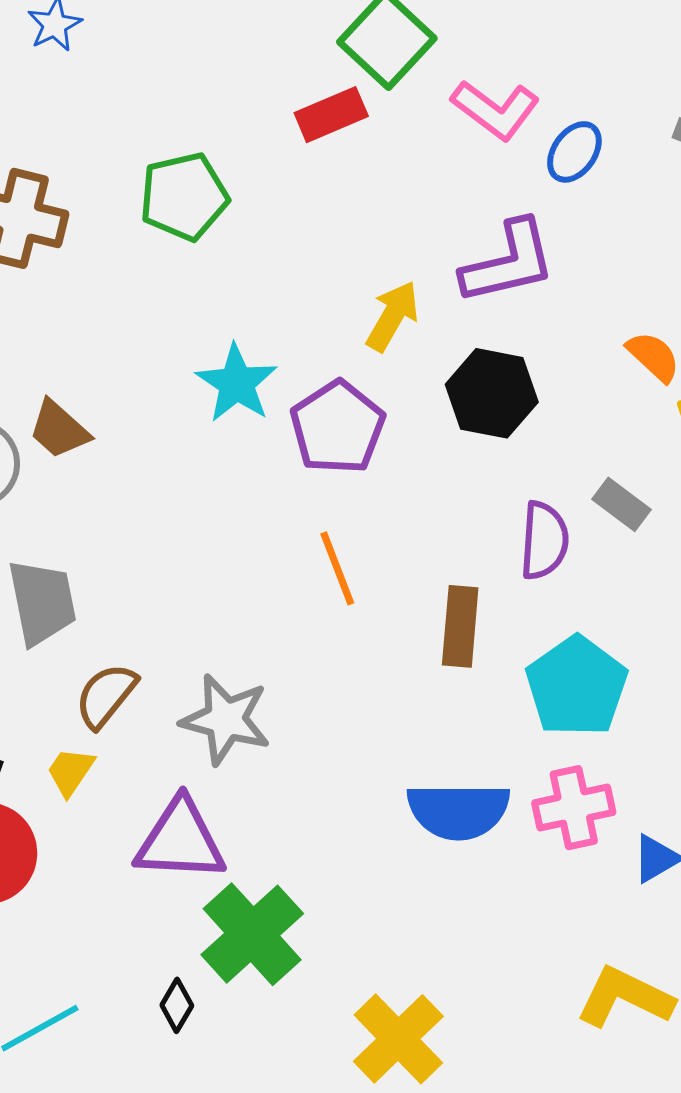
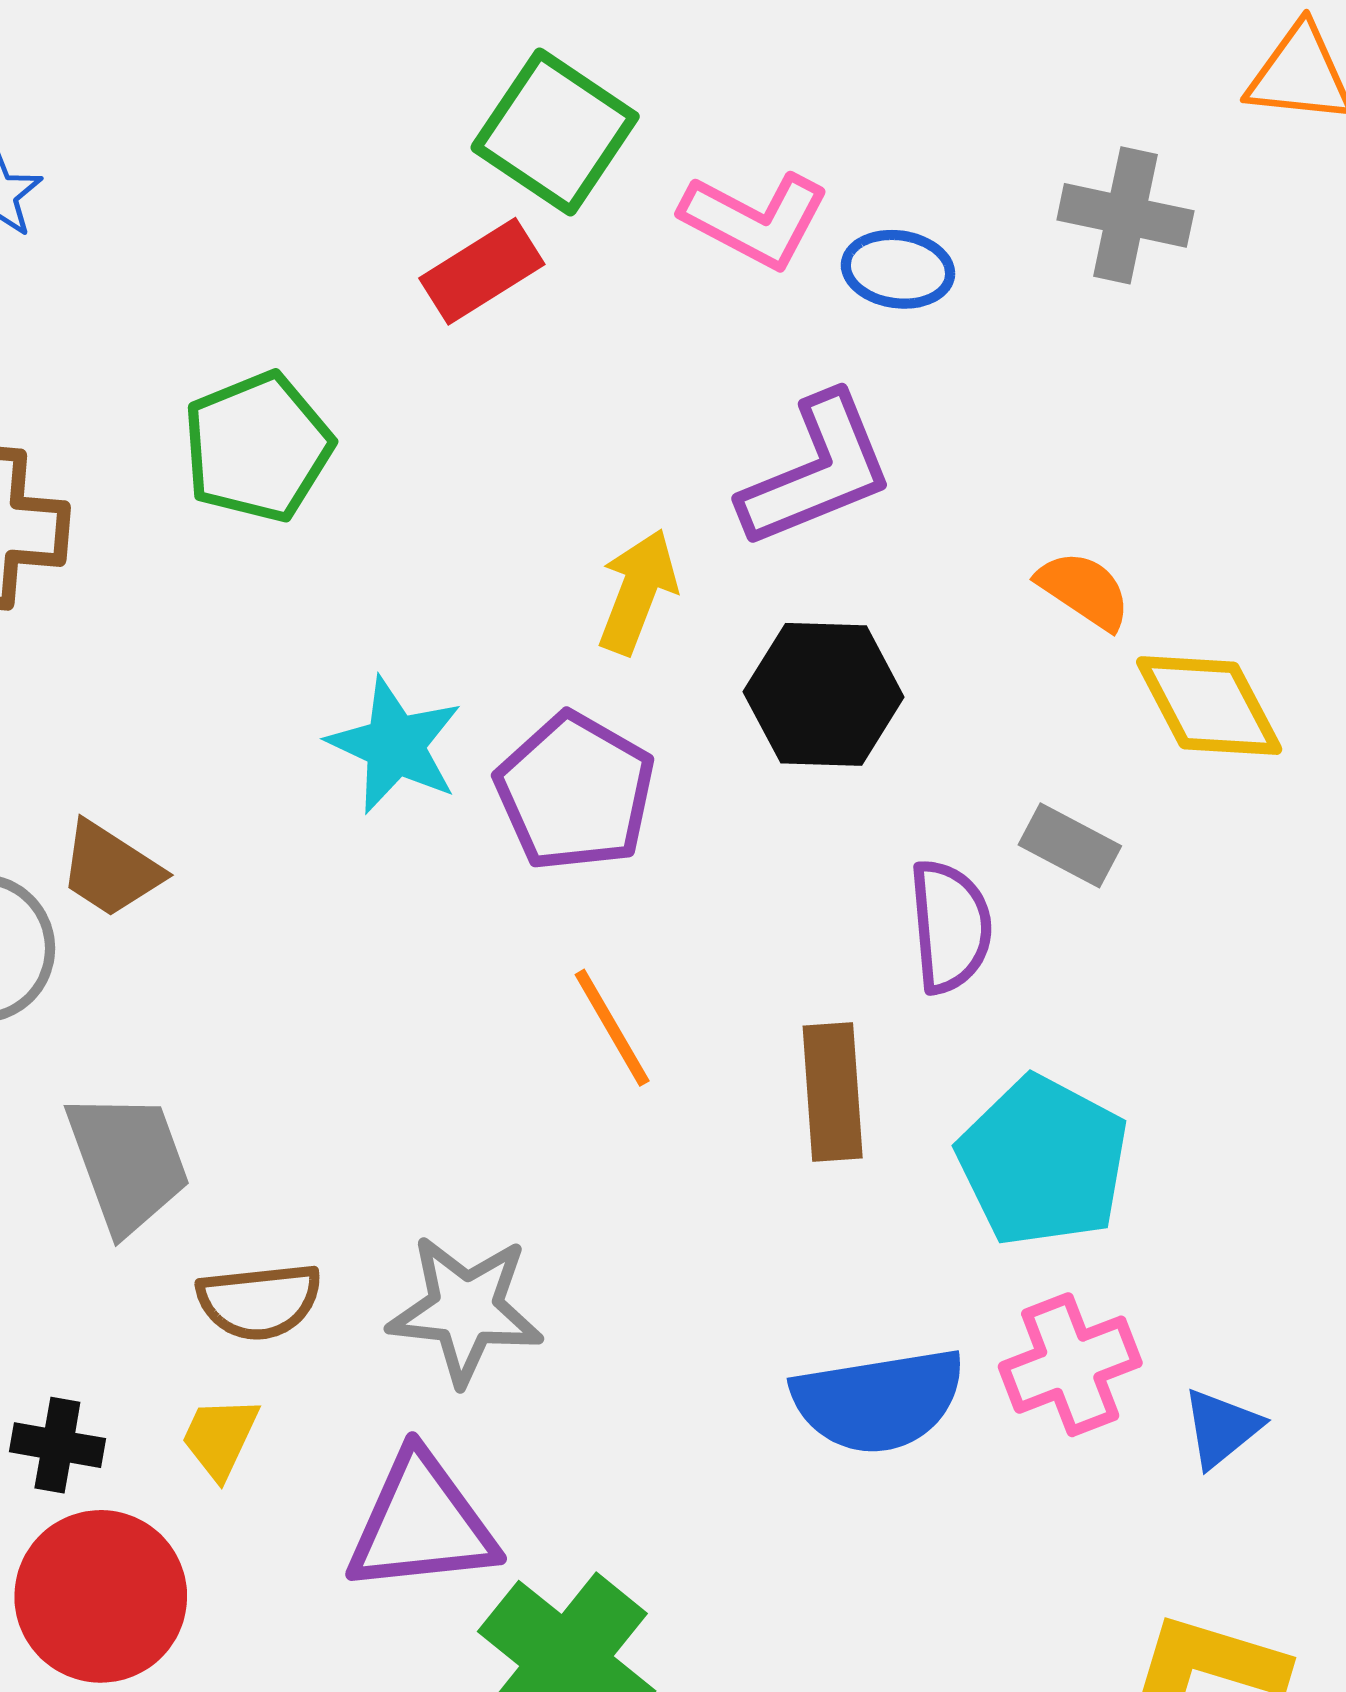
blue ellipse: (574, 152) -> (898, 269), turned 72
brown semicircle: (106, 696) -> (259, 1301), turned -126

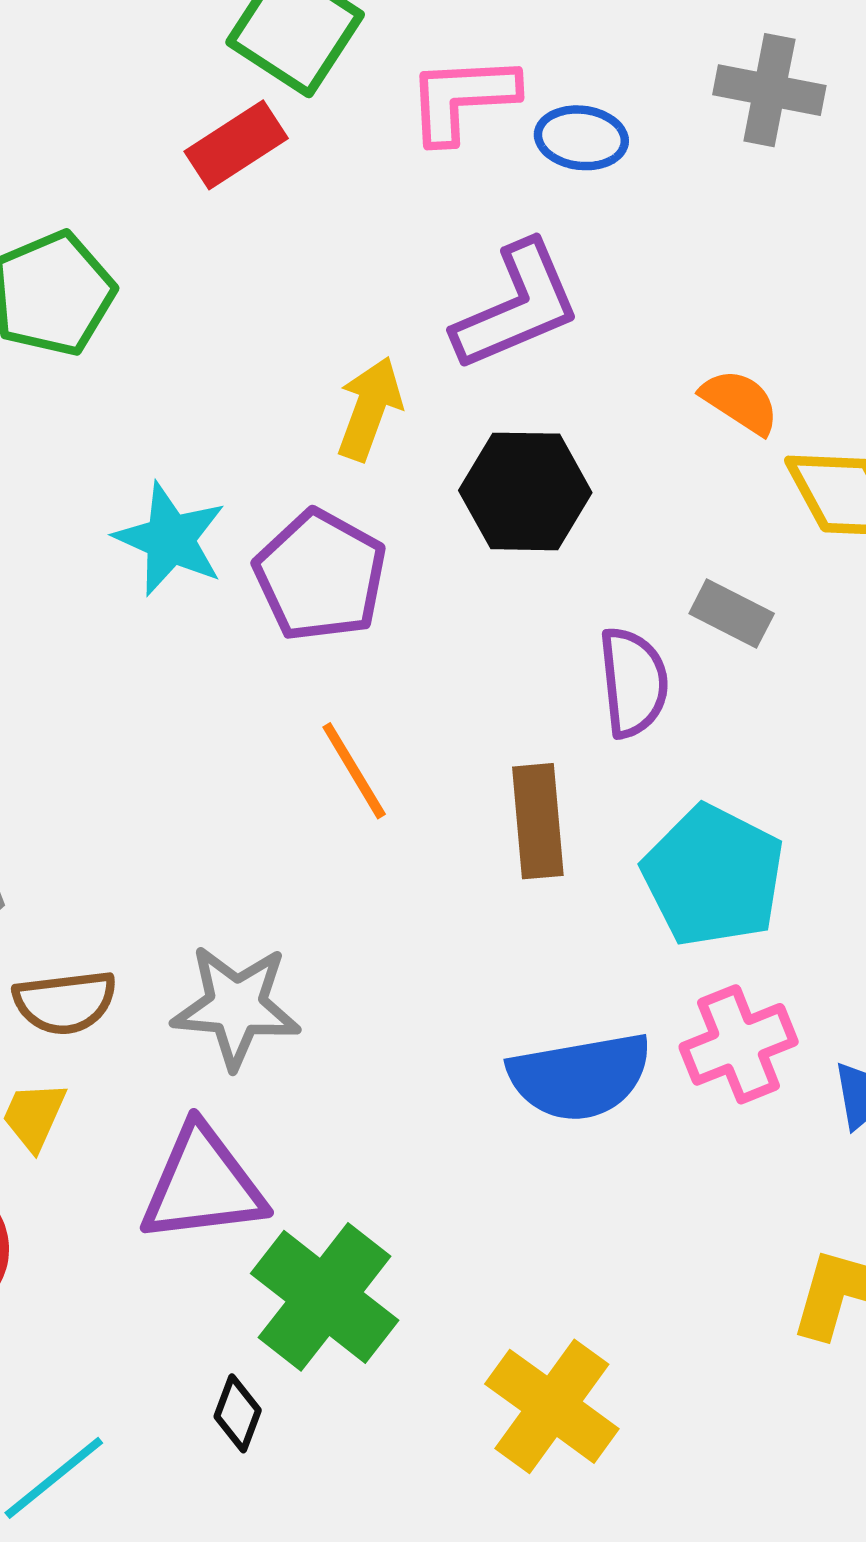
pink L-shape: (755, 220) -> (462, 99), turned 150

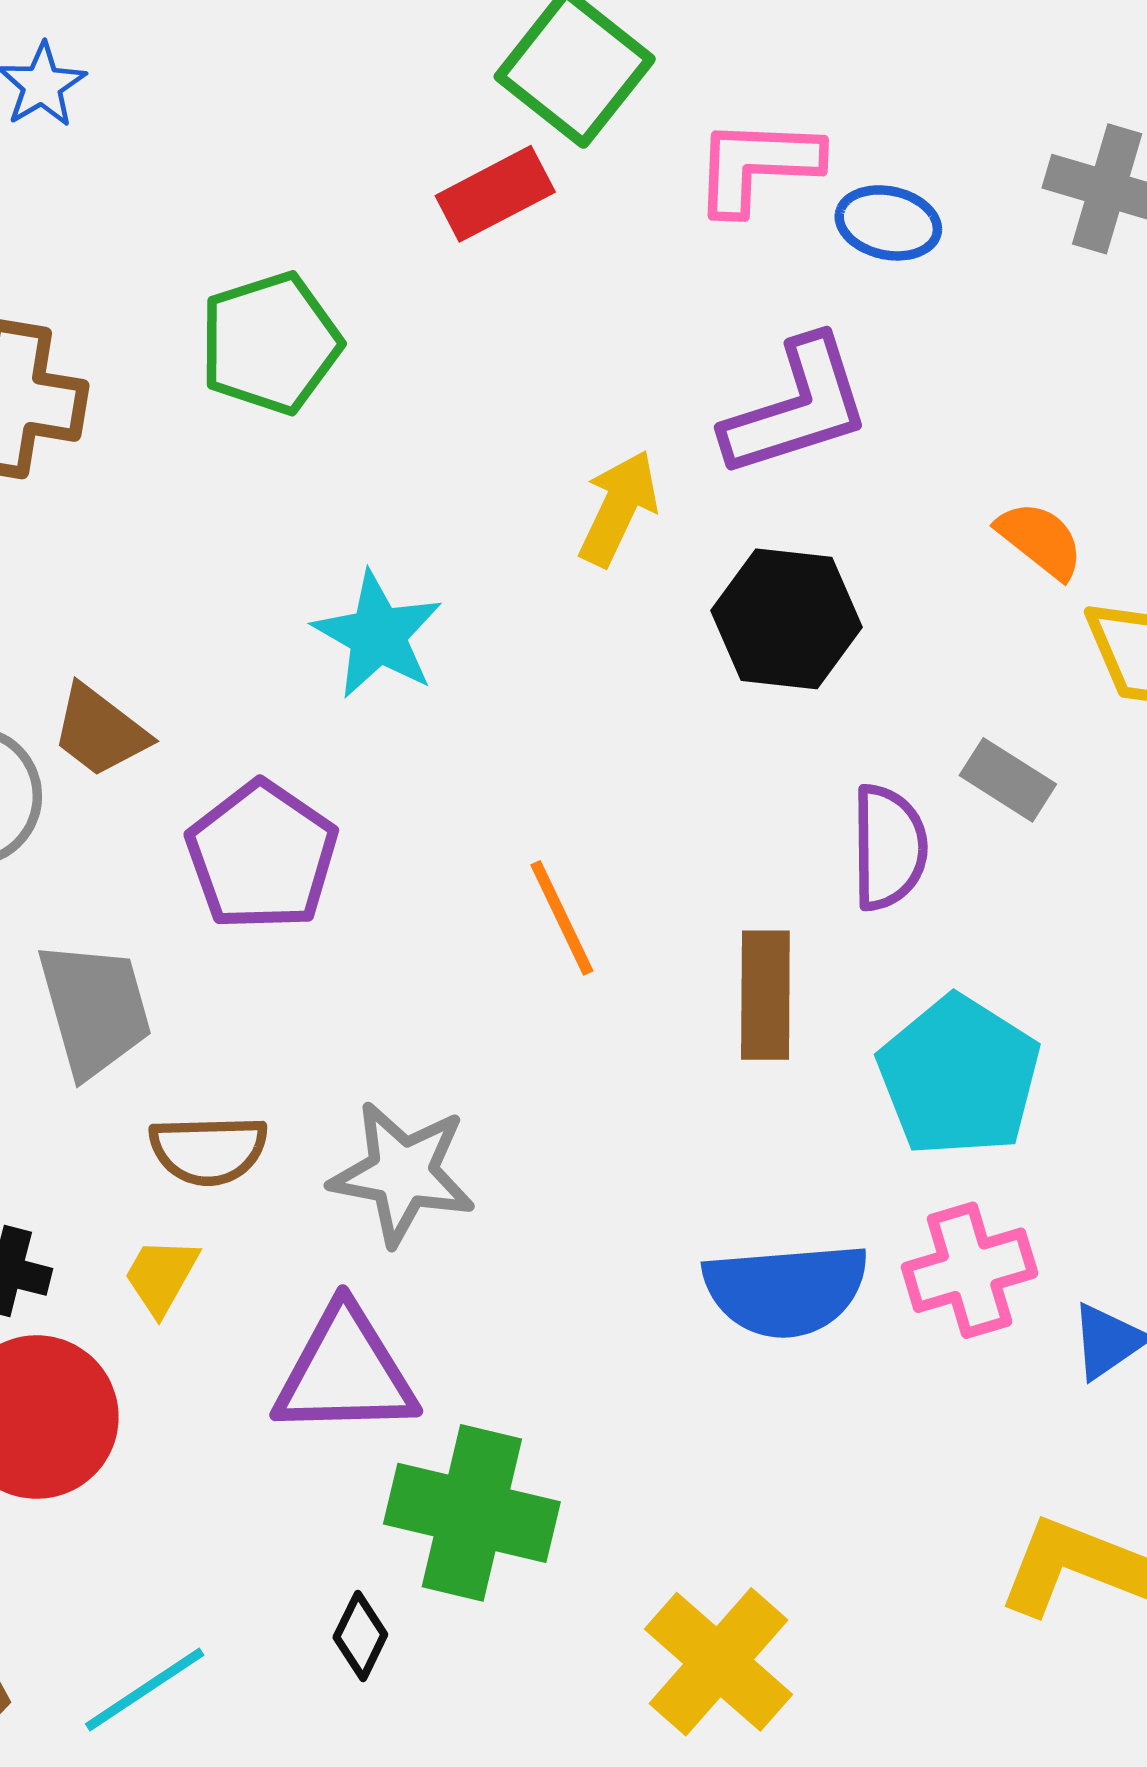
purple pentagon: (320, 576) -> (262, 856), moved
green cross: (325, 1297) -> (472, 1513), turned -30

